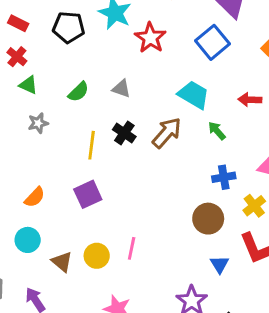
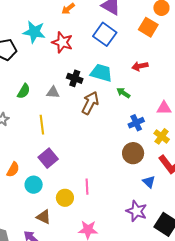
gray triangle: (121, 89) -> (53, 92), moved
black cross: (124, 133) -> (75, 78), moved
cyan circle: (28, 240) -> (34, 185), moved
brown triangle: (62, 262) -> (44, 217), moved

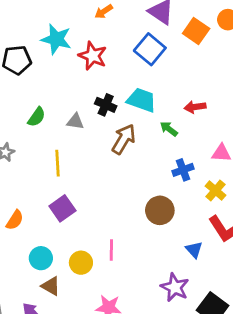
orange square: (148, 27) -> (196, 31), moved
red arrow: (140, 66) -> (195, 107), moved
brown circle: (133, 153) -> (160, 210), moved
cyan circle: (34, 185) -> (41, 258), moved

